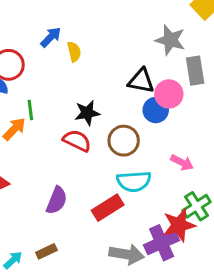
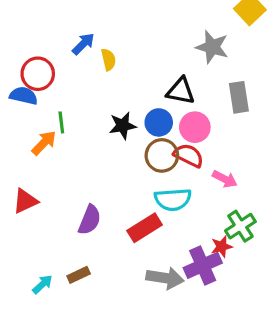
gray rectangle: (195, 71) -> (239, 97), moved
pink circle: (169, 94) -> (195, 127), moved
blue circle: (156, 110) -> (159, 122), moved
red semicircle: (77, 141) -> (189, 155), moved
red star: (179, 225) -> (222, 247), size x0.6

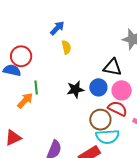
blue arrow: (83, 44) -> (57, 28), moved
brown circle: (162, 155) -> (100, 120), moved

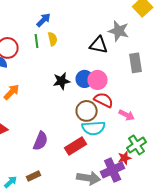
black triangle: (113, 67) -> (99, 45), moved
green line: (36, 87) -> (37, 41), moved
pink circle: (122, 90) -> (98, 80), moved

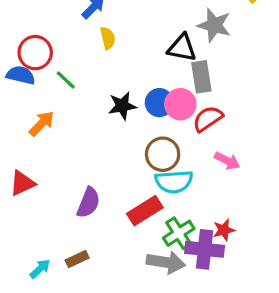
green line: (37, 41) -> (66, 80), moved, turned -40
gray rectangle: (136, 63) -> (201, 77), moved
red semicircle: (104, 100) -> (208, 119), moved, turned -60
green cross: (137, 145) -> (179, 233), moved
purple cross: (113, 170) -> (205, 249), turned 30

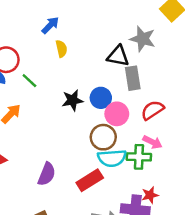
pink circle: (180, 104) -> (117, 114), moved
red semicircle: (208, 119) -> (152, 110), moved
green cross: (179, 233) -> (139, 157), moved, turned 35

